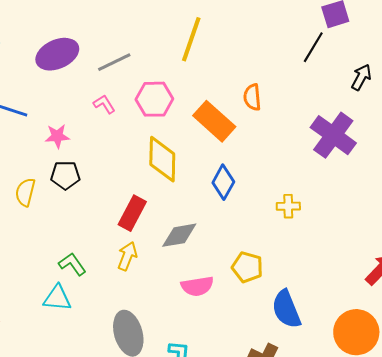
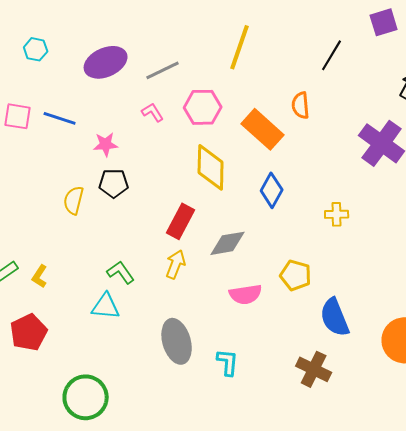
black line: (313, 47) -> (332, 55), moved

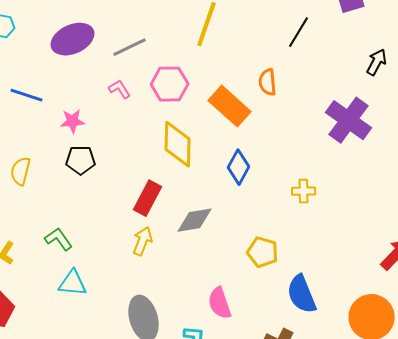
yellow semicircle: (74, 200) -> (21, 171), moved
green L-shape: (121, 272) -> (59, 239), moved
pink semicircle: (246, 294) -> (220, 303), moved, turned 80

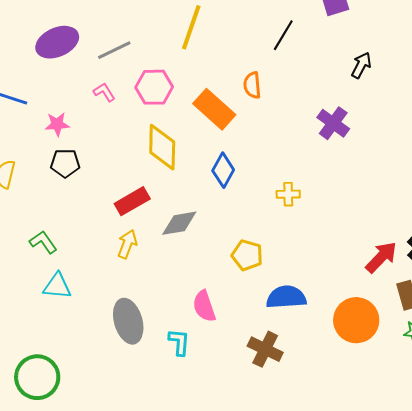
purple cross: (349, 120) -> (333, 123), size x0.7
red rectangle: (148, 198) -> (132, 201), turned 32
blue semicircle: (302, 294) -> (286, 297), turned 108

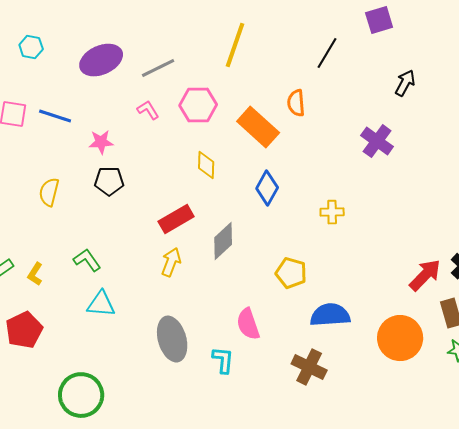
yellow diamond: (162, 147) -> (206, 165), size x0.6
gray diamond: (179, 223) -> (223, 241), turned -33

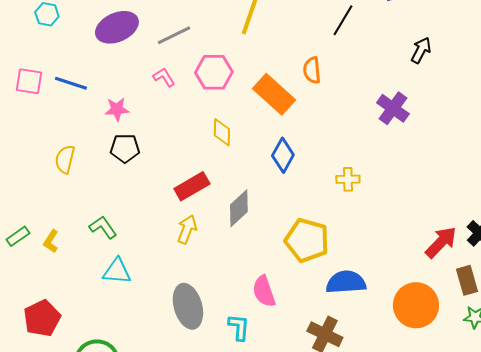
yellow pentagon: (291, 273) -> (307, 240), size x1.4
red pentagon: (24, 330) -> (42, 318), moved

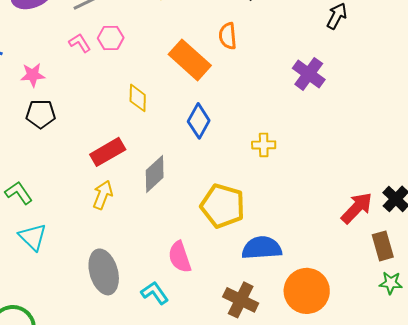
pink hexagon: (214, 72) -> (111, 38), moved, size x0.7
cyan triangle: (117, 271) -> (33, 237), turned 40
orange circle: (416, 305) -> (307, 291), moved
cyan L-shape: (239, 327) -> (155, 293), turned -40

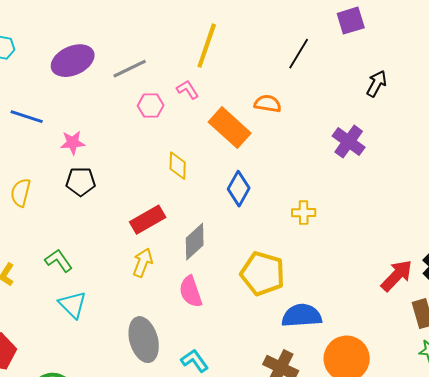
orange semicircle: (228, 36) -> (268, 104), turned 104
pink L-shape: (80, 43) -> (188, 90), moved
pink semicircle: (180, 257) -> (191, 292), moved

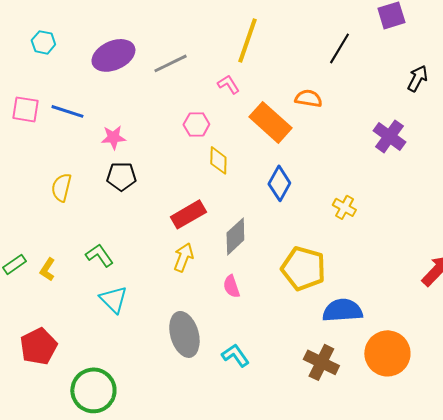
pink hexagon: (151, 106) -> (196, 124), moved
yellow cross: (304, 213) -> (344, 207), turned 30
pink semicircle: (191, 292) -> (231, 286), size x0.7

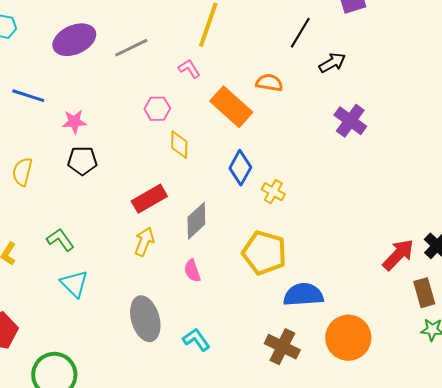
black arrow: (417, 78) -> (332, 63), moved, turned 32
yellow cross: (344, 207) -> (273, 192), moved

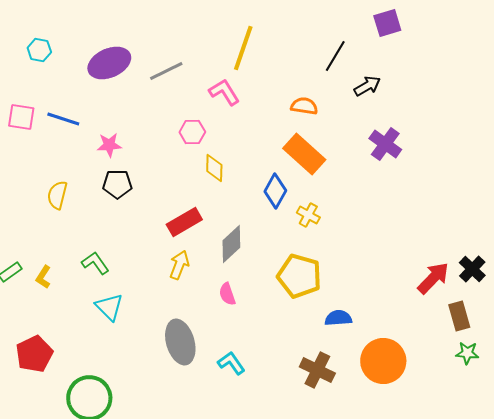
pink L-shape: (189, 69) -> (224, 92), size x1.4
orange rectangle: (231, 107) -> (304, 154), moved
blue semicircle: (303, 295) -> (338, 318), size x0.7

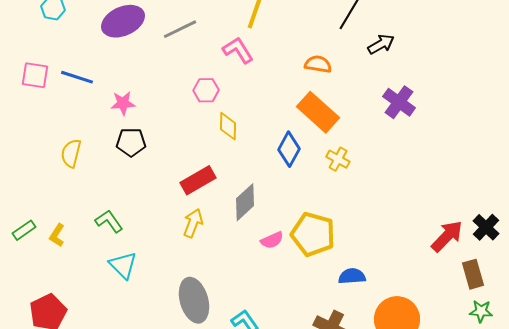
yellow cross: (308, 215) -> (338, 159), moved
pink semicircle: (227, 294) -> (272, 240), moved, turned -95

